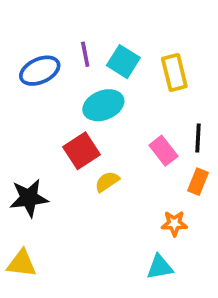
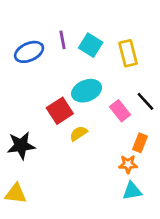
cyan ellipse: (103, 105) -> (87, 91), moved
black line: (198, 138) -> (145, 101), turned -45
orange rectangle: (198, 182) -> (140, 143), moved
cyan triangle: (160, 267) -> (132, 191), moved

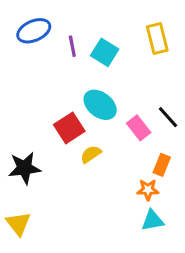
blue ellipse: (29, 52) -> (34, 31), moved
yellow rectangle: (128, 53) -> (157, 38), moved
cyan ellipse: (87, 91) -> (100, 105), turned 60
yellow triangle: (16, 194) -> (18, 224), turned 45

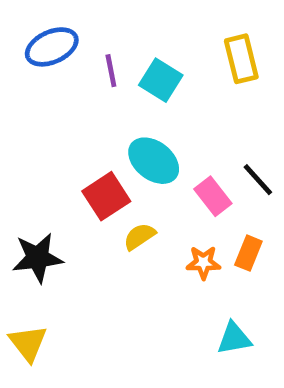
orange star: (148, 190) -> (203, 263), moved

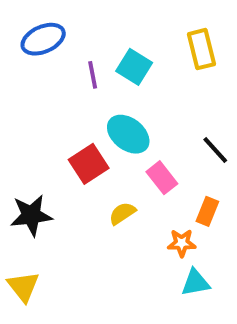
purple line: (111, 71) -> (93, 75), moved
pink rectangle: (213, 196) -> (162, 178), moved
yellow semicircle: (139, 236) -> (122, 213), moved
orange star: (203, 263) -> (182, 243), moved

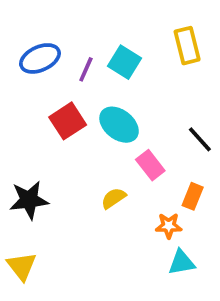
blue ellipse: (43, 39) -> (40, 58), moved
purple line: (93, 75) -> (86, 69), turned 35
red square: (89, 164) -> (68, 121), moved

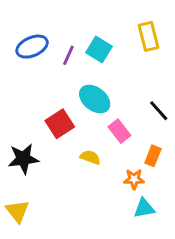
red square: (68, 121) -> (60, 124), moved
yellow semicircle: (114, 198) -> (90, 157), turned 54

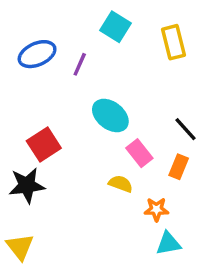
cyan square: (99, 50) -> (115, 27), moved
red square: (60, 124) -> (44, 144), moved
orange rectangle: (153, 156) -> (179, 167), moved
yellow semicircle: (90, 157) -> (121, 184), moved

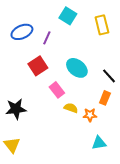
cyan ellipse: (110, 116) -> (77, 68), moved
red square: (44, 144) -> (38, 66), moved
pink rectangle: (139, 153) -> (57, 90), moved
orange star: (156, 209) -> (90, 115), moved

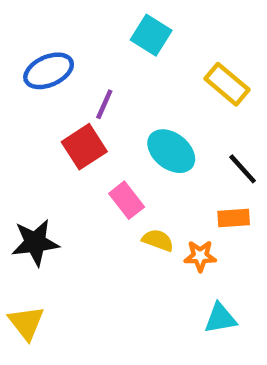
yellow rectangle: (102, 25) -> (227, 84), moved, turned -36
purple line: (47, 38) -> (104, 104), moved
orange rectangle: (105, 98) -> (234, 218), turned 64

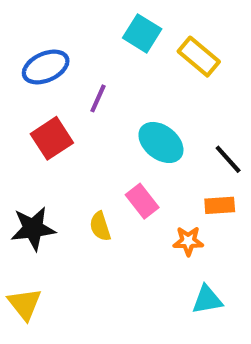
yellow rectangle: (227, 84) -> (199, 57), moved
red square: (84, 147) -> (52, 138), moved
pink rectangle: (127, 200) -> (142, 201), moved
yellow semicircle: (158, 240) -> (100, 226), moved, turned -128

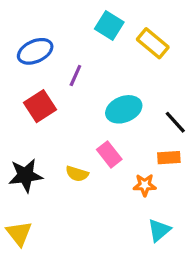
cyan ellipse: (161, 142) -> (124, 109), turned -60
yellow semicircle: (100, 226) -> (77, 174), turned -55
cyan triangle: (207, 300) -> (159, 230), turned -30

